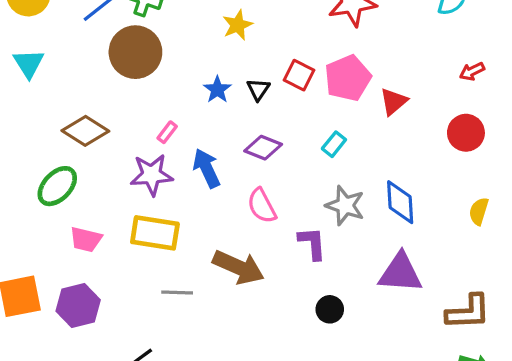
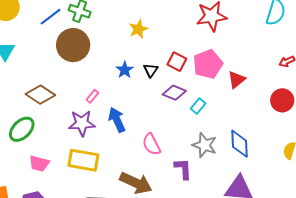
purple diamond: (263, 148) -> (174, 93), moved

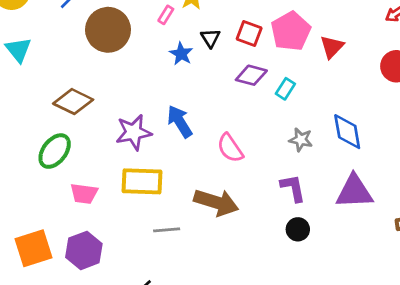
black triangle: (151, 70) -> (210, 38), moved
pink rectangle: (92, 96) -> (166, 15), moved
gray star: (205, 145) -> (301, 140), size x0.7
purple L-shape: (183, 169) -> (293, 188), moved

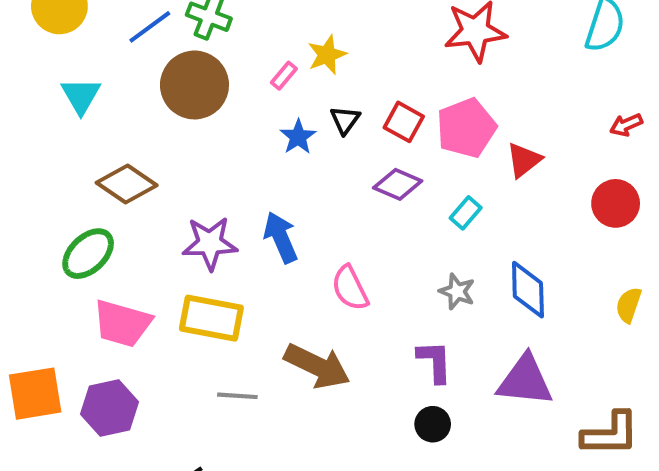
cyan triangle: (18, 50) -> (81, 96), moved
cyan rectangle: (285, 89) -> (466, 213), moved
pink trapezoid: (84, 194) -> (122, 323), size x1.4

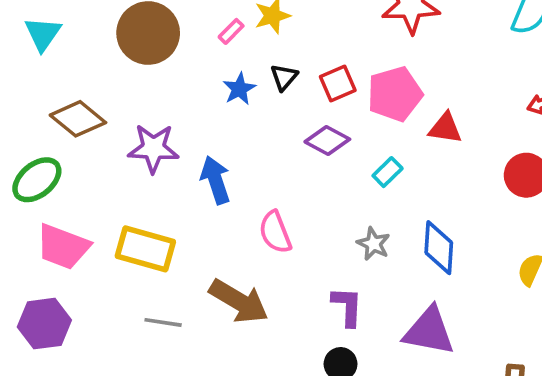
red square: (404, 122) -> (338, 83), turned 33
red triangle: (524, 160) -> (445, 128), turned 42
purple star: (210, 243) -> (153, 148), moved

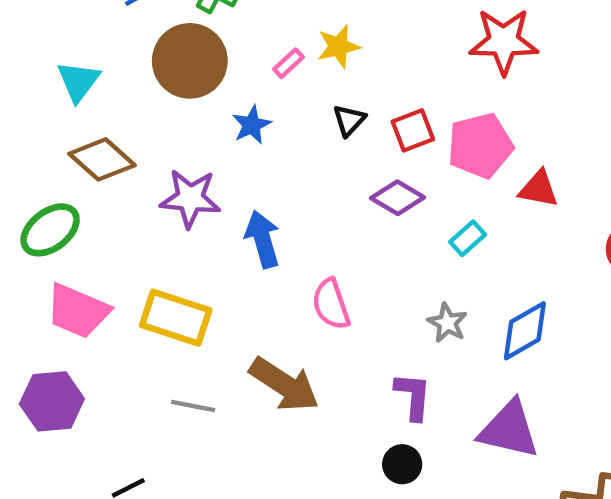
cyan triangle: (43, 34) -> (78, 81), moved
blue star: (239, 89) -> (252, 125), moved
blue diamond: (439, 248) -> (525, 331), turned 54

